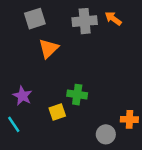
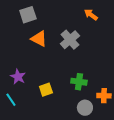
gray cross: (85, 21) -> (70, 40), moved, turned -36
orange triangle: (49, 48) -> (39, 39), turned -48
green cross: (77, 95) -> (79, 82), moved

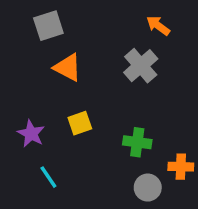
gray cross: (70, 40) -> (141, 66), moved
yellow square: (46, 90) -> (80, 123), moved
cyan line: (11, 100) -> (48, 177), moved

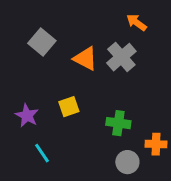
gray square: (48, 26) -> (42, 42), moved, turned -32
orange triangle: (68, 67) -> (85, 59), moved

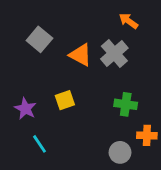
green cross: (118, 123) -> (126, 104), moved

